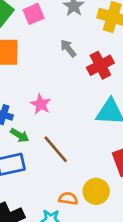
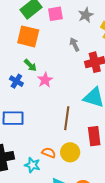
green arrow: (20, 135) -> (30, 65), moved
brown line: (56, 149) -> (67, 118), moved, turned 35

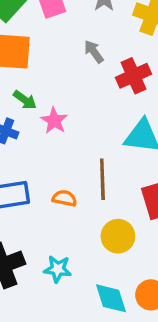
orange semicircle: (49, 153) -> (65, 198), moved

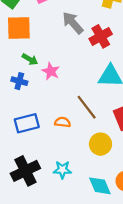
gray arrow: (94, 52) -> (73, 23), size x1.5
brown line: (102, 179) -> (87, 107), turned -30

